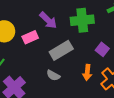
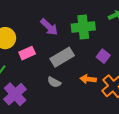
pink rectangle: (30, 37) -> (27, 53), moved
orange arrow: (87, 72) -> (88, 79), turned 91

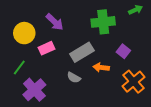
purple arrow: (49, 27) -> (55, 22), moved
orange arrow: (88, 79) -> (101, 67), moved

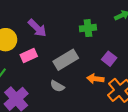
green cross: (103, 22) -> (88, 28), size x0.7
orange arrow: (101, 67) -> (95, 79), moved

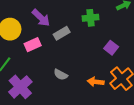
gray rectangle: (66, 60) -> (62, 33), moved, size x0.7
orange arrow: (95, 79) -> (96, 82), moved

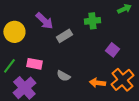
pink rectangle: (33, 45) -> (34, 64), moved, turned 35

